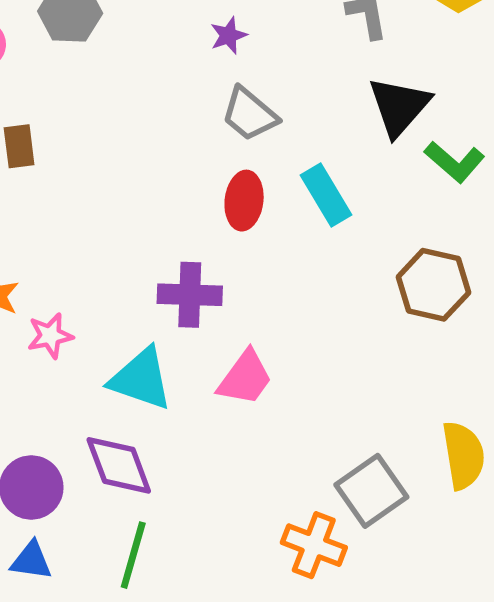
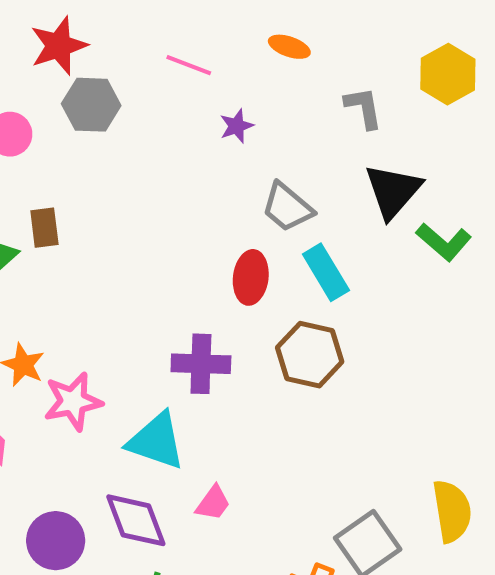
gray trapezoid: (250, 114) -> (287, 207), moved
brown hexagon: (433, 285) -> (310, 355), moved
pink star: (50, 336) -> (73, 401), size x1.4
pink trapezoid: (245, 378) -> (213, 503), moved, size x0.7

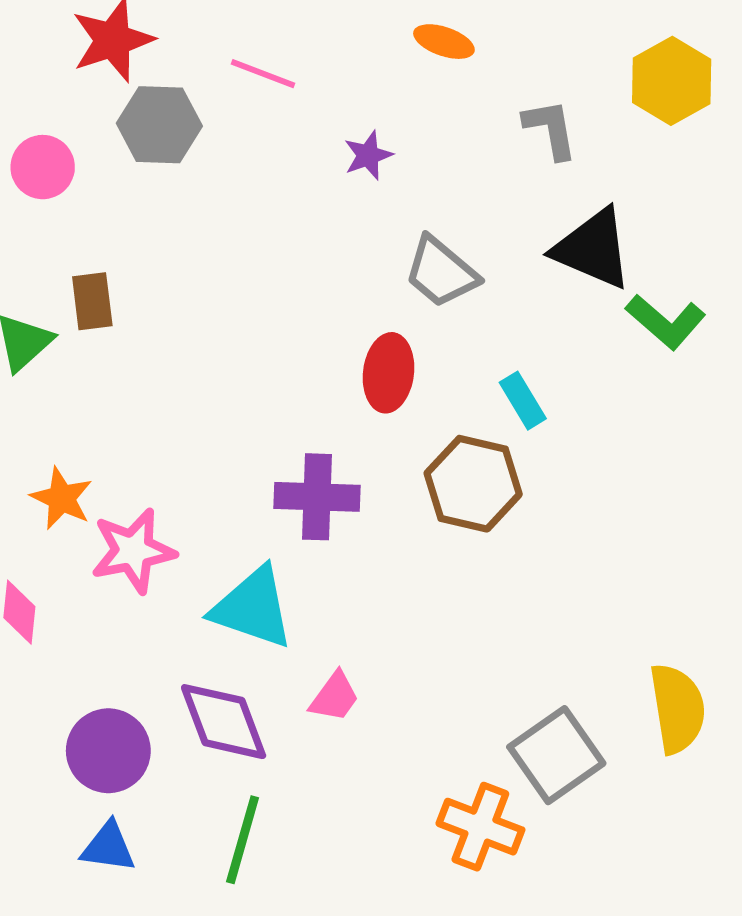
pink line: (189, 65) -> (263, 74), moved
black triangle: (393, 191) -> (593, 249), turned -48
cyan rectangle: (326, 272) -> (523, 401), moved, size x0.7

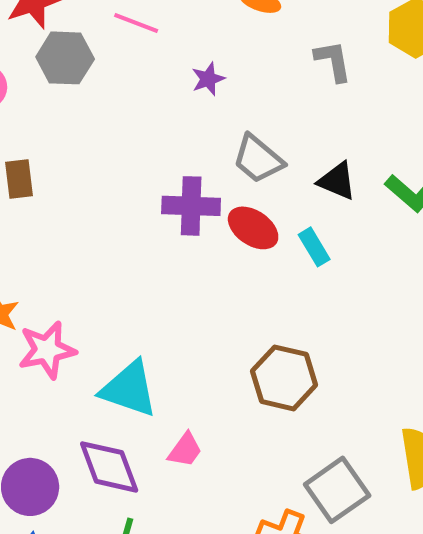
black triangle: (593, 249) -> (337, 181), moved, size x0.7
red ellipse: (388, 373) -> (253, 228), moved, turned -63
brown hexagon: (473, 484) -> (284, 378), moved
purple cross: (317, 497) -> (191, 206), moved

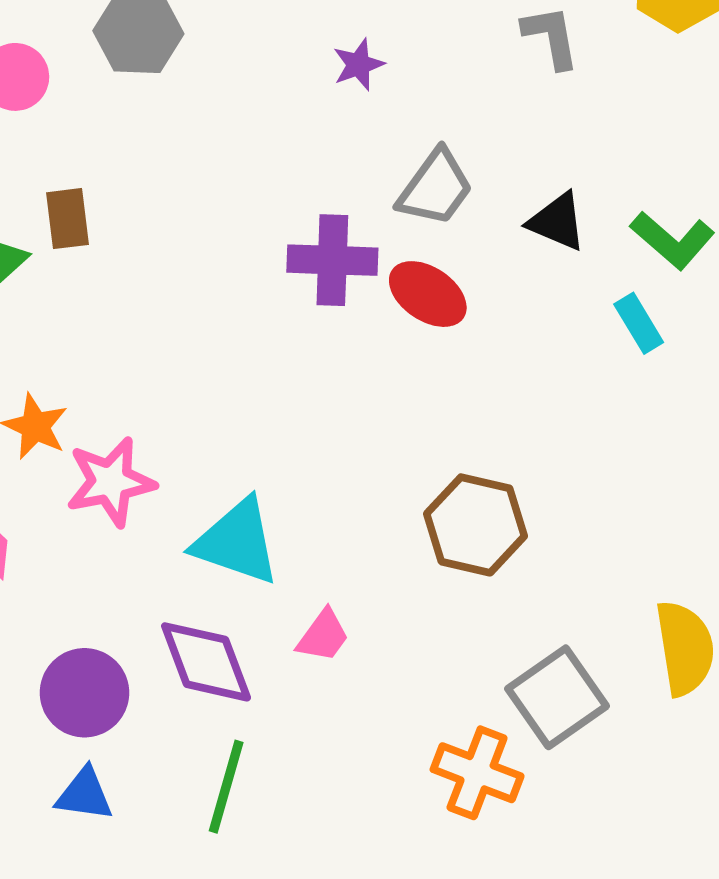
gray trapezoid: (258, 159) -> (435, 188), turned -94
cyan rectangle: (314, 247) -> (639, 323), moved

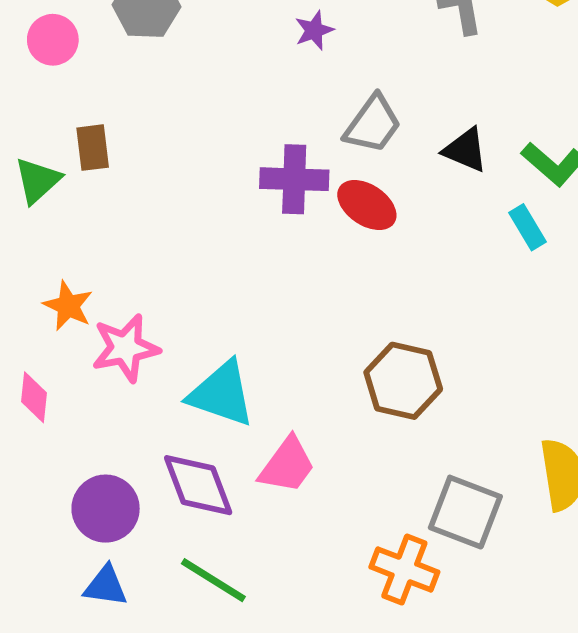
pink trapezoid: (323, 636) -> (287, 465), size x1.4
gray square: (557, 697) -> (465, 512), turned -34
green line: (226, 787) -> (213, 580), turned -74

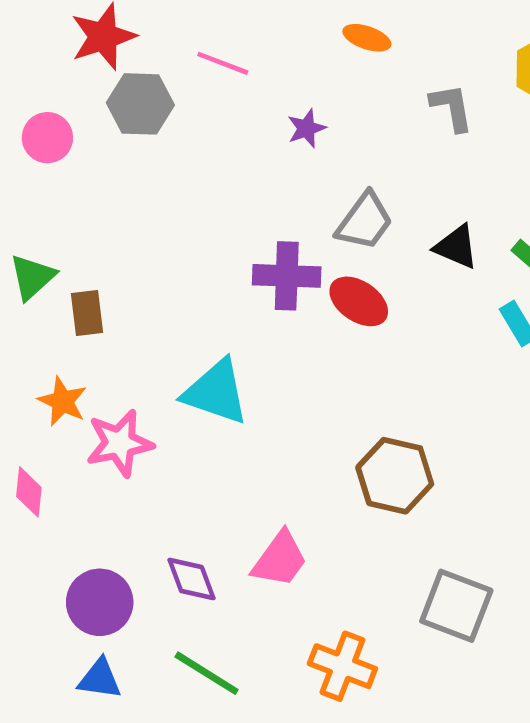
brown rectangle: (93, 148) -> (87, 313), moved
cyan triangle: (222, 394) -> (216, 392), moved
purple diamond: (198, 485) -> (191, 579), size x0.7
orange cross: (404, 569) -> (342, 666), moved

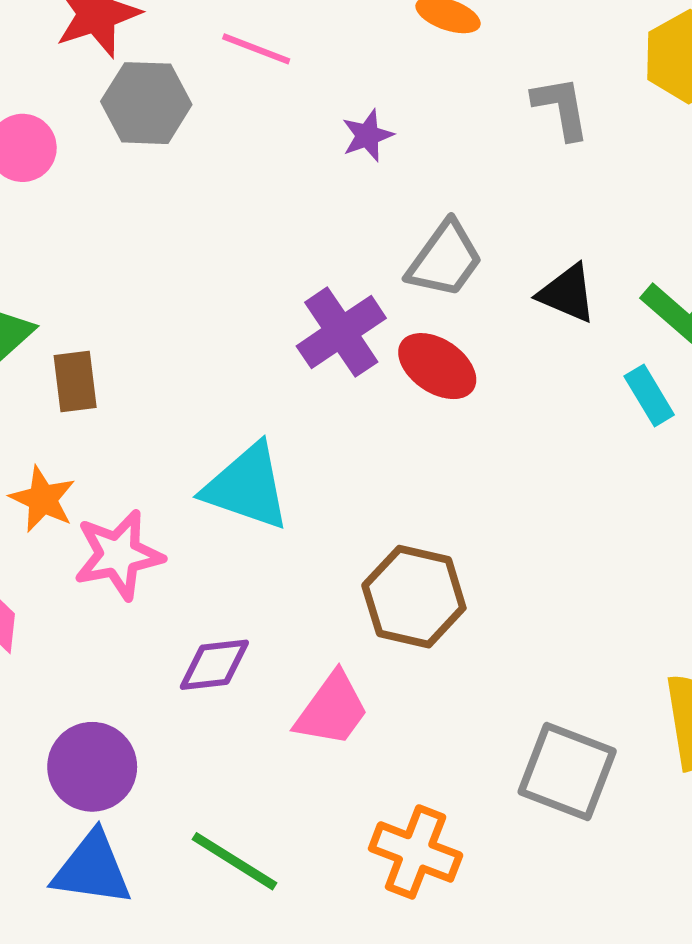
purple cross: (287, 276) -> (341, 332), turned -36
brown hexagon: (395, 476) -> (414, 597), moved
purple diamond: (191, 579) -> (214, 665), moved, turned -76
blue triangle: (100, 679) -> (92, 869), size x1.4

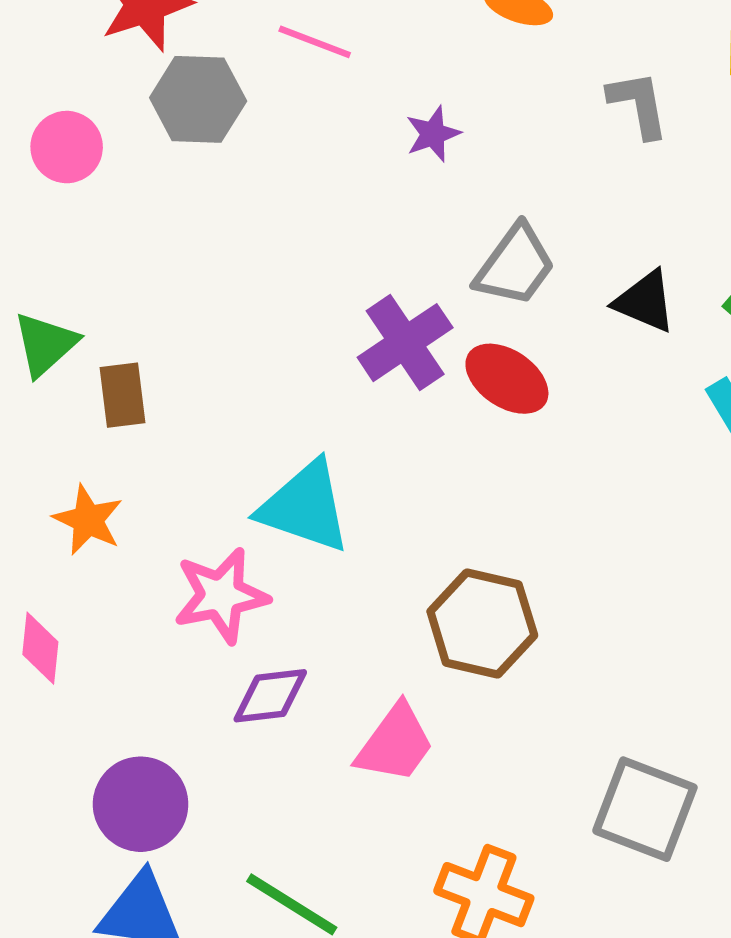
pink star: (118, 555) -> (221, 596), moved

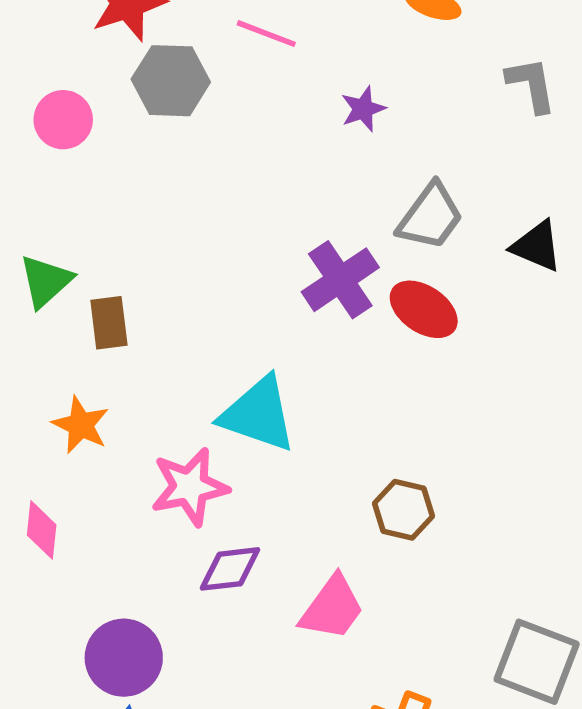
brown hexagon: (482, 623) -> (403, 510), size x0.7

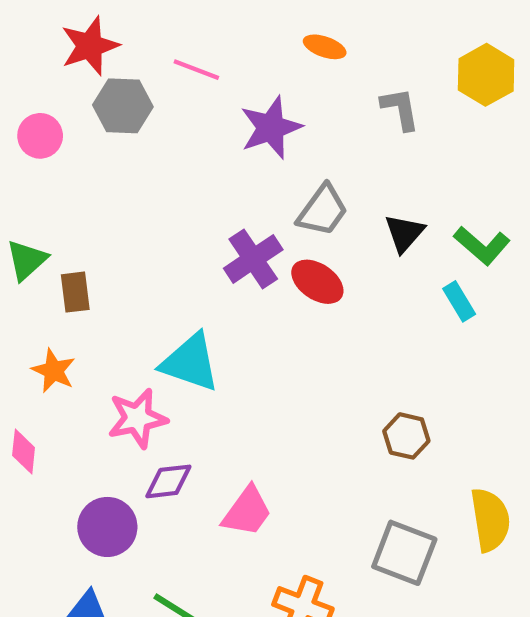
purple star: (363, 109) -> (271, 128), size x1.8
black triangle: (537, 246) -> (404, 233), turned 48
brown hexagon: (403, 510) -> (406, 436), moved
purple circle: (124, 658) -> (107, 527), moved

